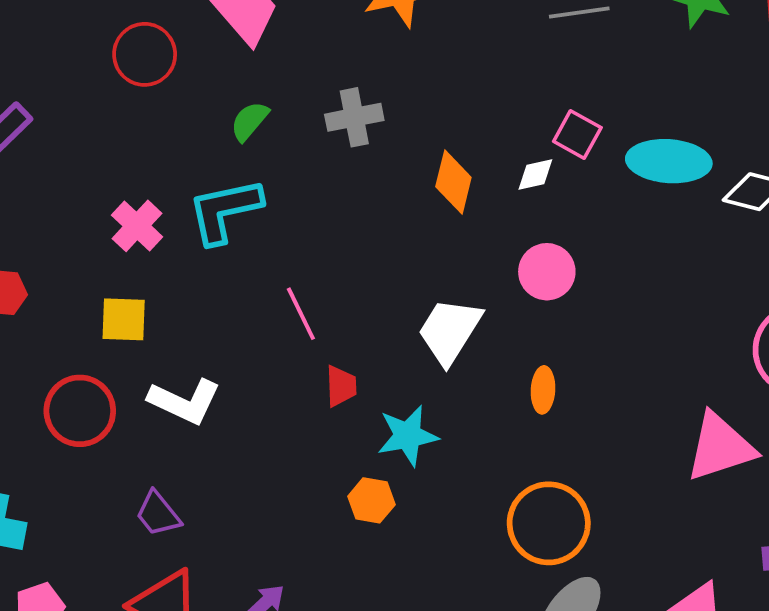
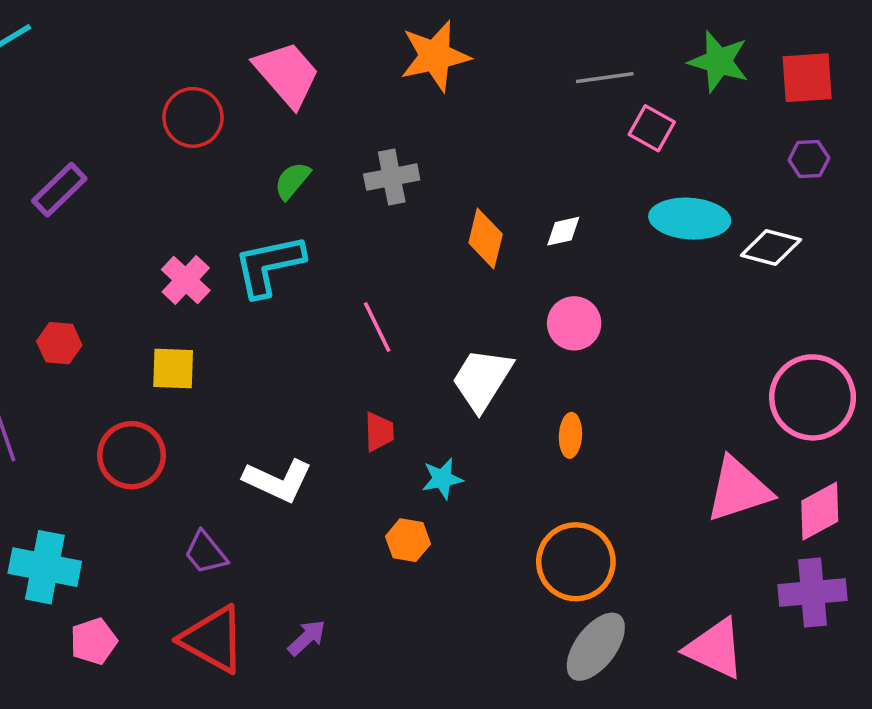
pink square: (577, 134) -> (652, 128), moved
pink line: (301, 314) -> (377, 327), moved
white L-shape: (185, 401) -> (278, 480), moved
cyan star: (408, 436) -> (442, 479), size x0.7

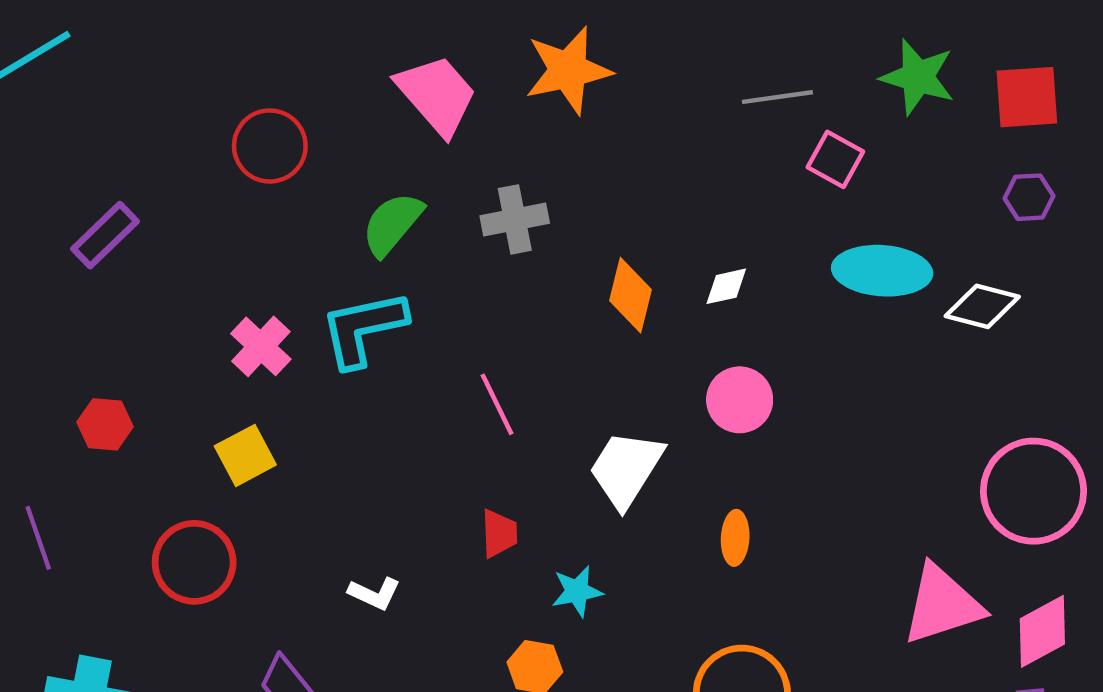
pink trapezoid: (287, 74) -> (437, 95), moved
green semicircle: (292, 181) -> (392, 224), size x1.4
yellow square: (173, 368) -> (245, 455), turned -30
white L-shape: (278, 480) -> (374, 594), size x0.6

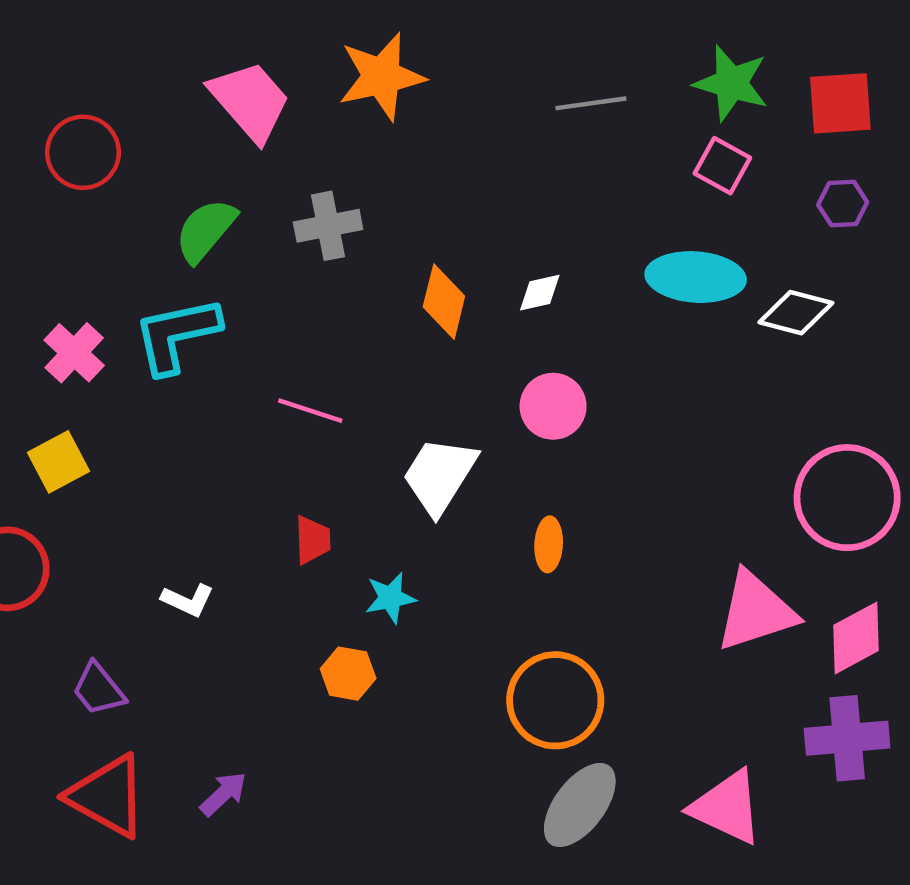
pink square: (835, 159) -> (722, 166), moved
pink line: (497, 404) -> (310, 411), turned -46

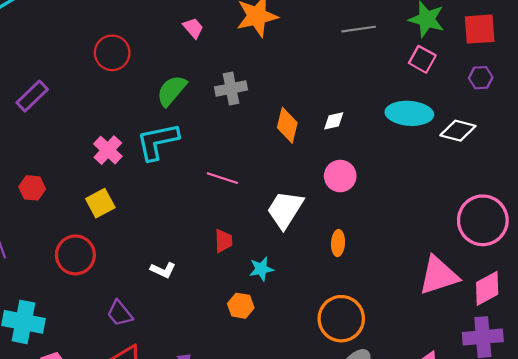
pink trapezoid: (250, 101) -> (193, 28), size x0.5

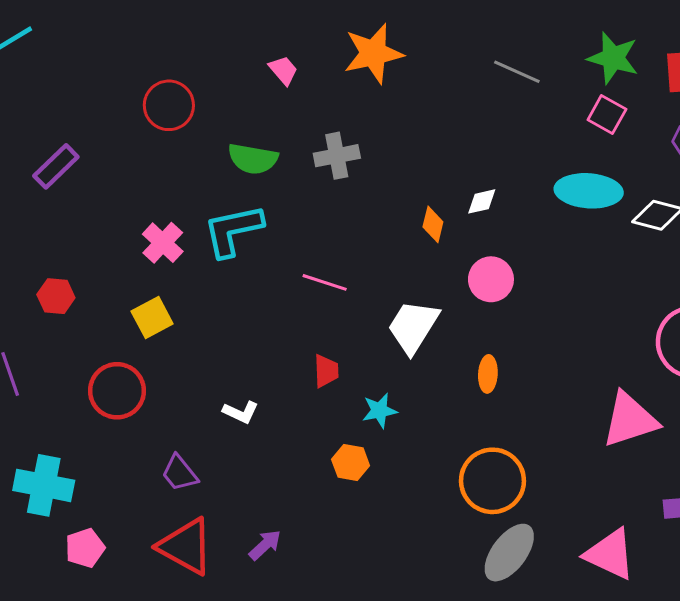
gray line: (359, 29) -> (517, 72), turned 32
green semicircle: (172, 91) -> (253, 159), turned -120
orange diamond: (287, 125) -> (433, 224), moved, size x0.7

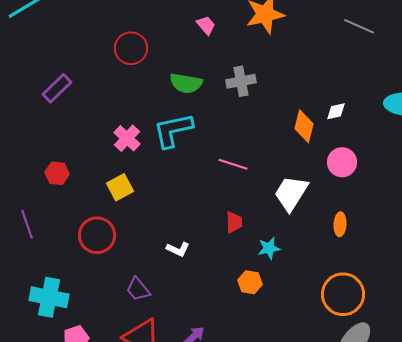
orange diamond: (433, 224) -> (304, 126), size x1.4

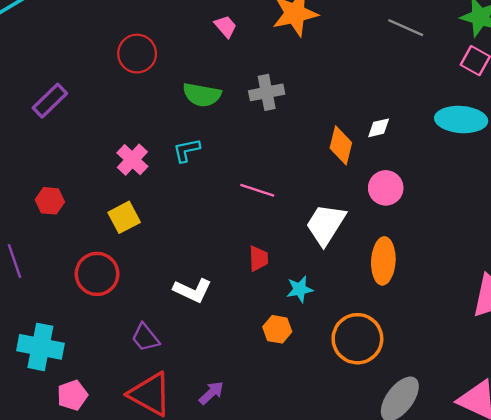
cyan L-shape: (173, 130) -> (187, 150), size x0.6
orange ellipse: (340, 224) -> (383, 261), size x1.6
white L-shape: (178, 249) -> (192, 290), size x1.4
orange circle: (343, 294) -> (357, 339), moved

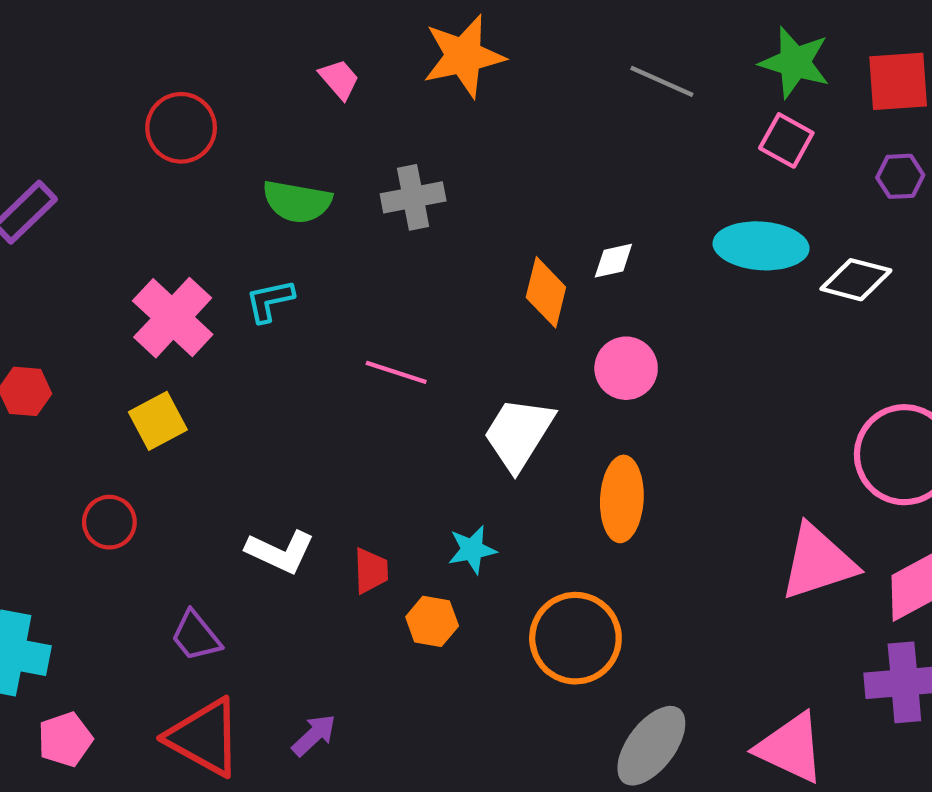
pink cross: (132, 160) -> (173, 318), size x1.4
red trapezoid: (258, 259) -> (371, 571), moved
red circle: (97, 274) -> (109, 522), size x0.7

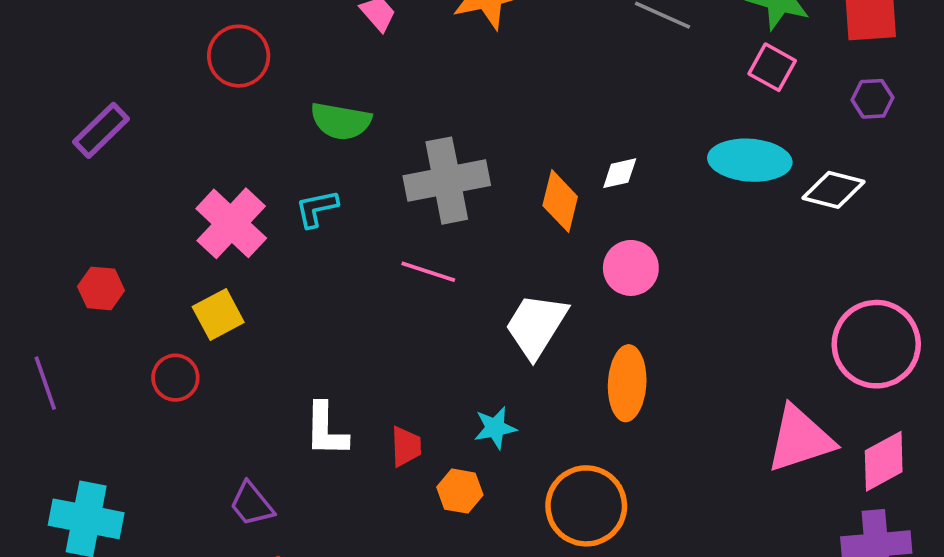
gray cross: (413, 197) -> (447, 181), moved, size x1.5
red circle: (109, 522) -> (175, 378), moved
white L-shape: (280, 552) -> (326, 430), turned 66

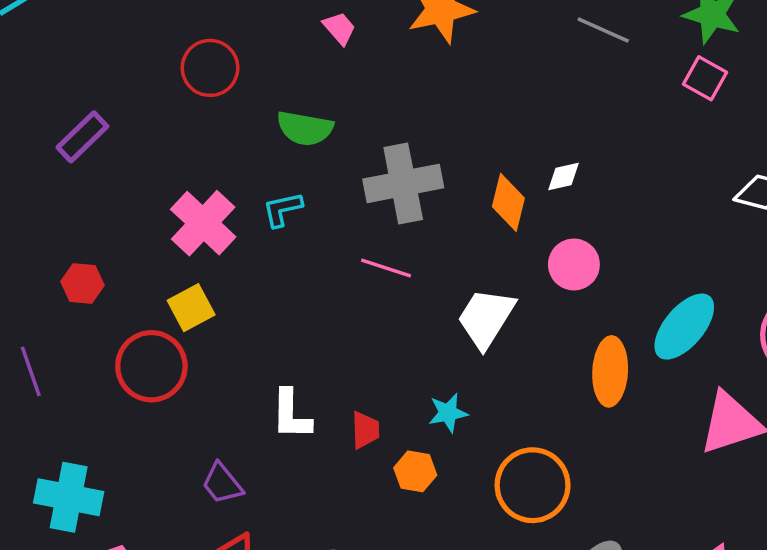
cyan ellipse: (750, 160) -> (684, 327), moved, turned -54
red circle: (175, 378) -> (151, 366), size x1.6
orange ellipse: (627, 383) -> (610, 371), moved

